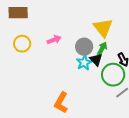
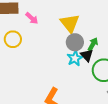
yellow triangle: (103, 28) -> (70, 23), moved
pink arrow: (54, 40) -> (32, 18), moved, turned 64

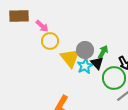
yellow triangle: (70, 23) -> (70, 58), moved
yellow circle: (13, 39) -> (50, 41), moved

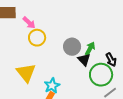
yellow triangle: (70, 58) -> (26, 73), moved
cyan star: (85, 66) -> (52, 86), moved

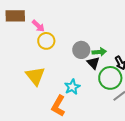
green arrow: (90, 49) -> (99, 52), turned 56
cyan star: (52, 86) -> (72, 87), moved

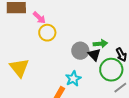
gray circle: (81, 50) -> (80, 51), moved
yellow triangle: (35, 76) -> (19, 68), moved

